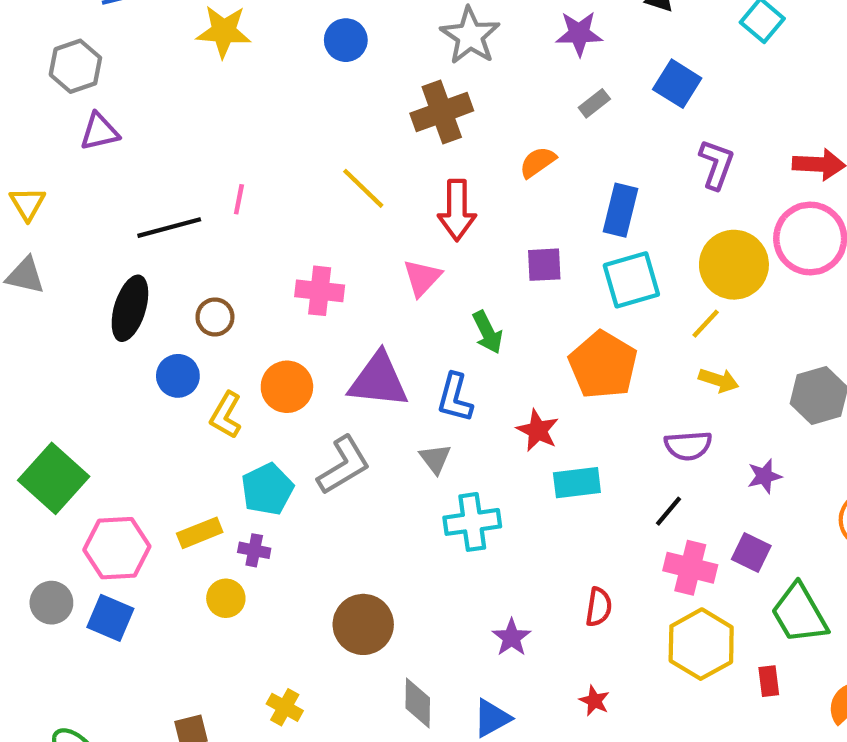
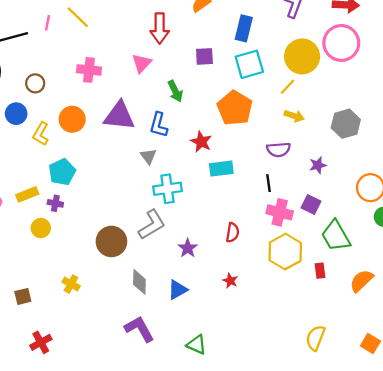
yellow line: (363, 188) -> (78, 17), moved
gray L-shape: (344, 465) -> (152, 225), moved
black line: (668, 511) -> (268, 183), turned -48

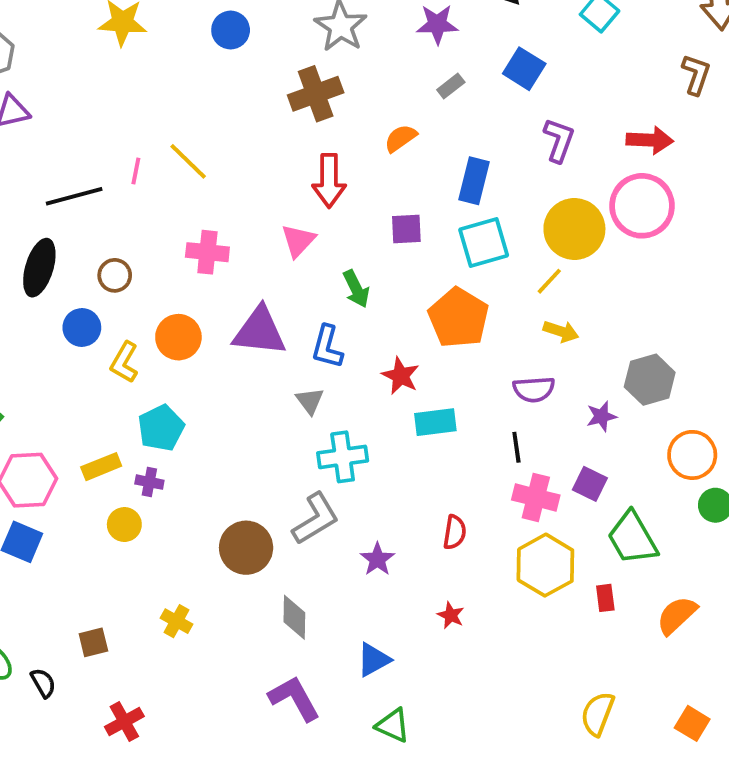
gray hexagon: (346, 124) -> (650, 380), moved
blue triangle: (178, 290) -> (374, 660), moved

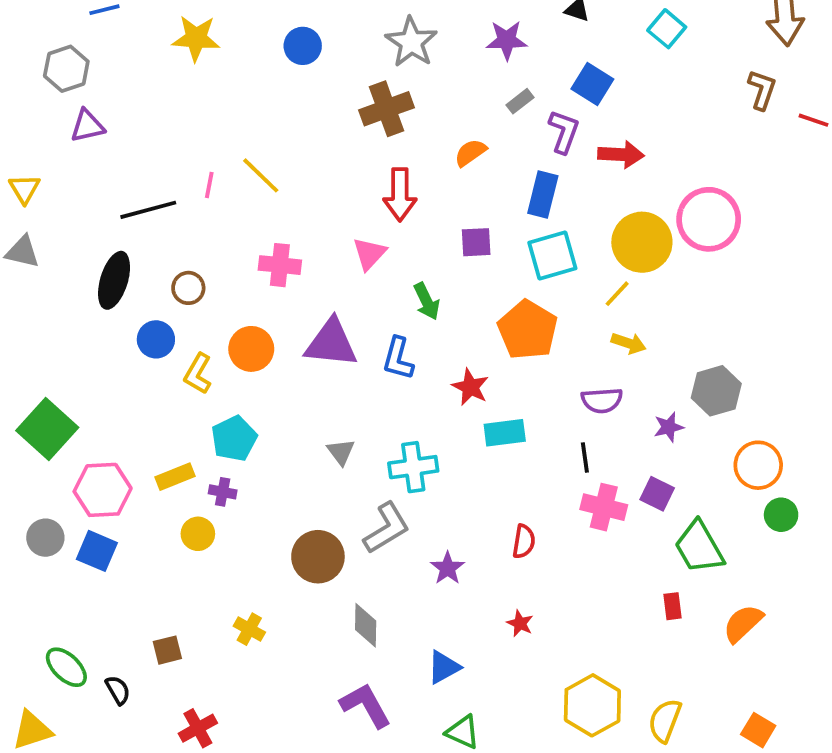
purple L-shape: (559, 140) -> (564, 132), moved
red arrow: (650, 140) -> (621, 155), moved
gray triangle: (310, 401) -> (341, 452), moved
yellow hexagon: (545, 565) -> (592, 705), moved

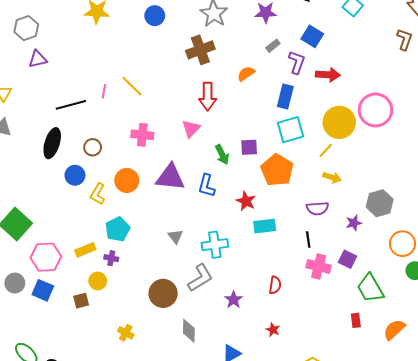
purple square: (476, 242) -> (249, 147), moved
brown square: (167, 650) -> (81, 301), moved

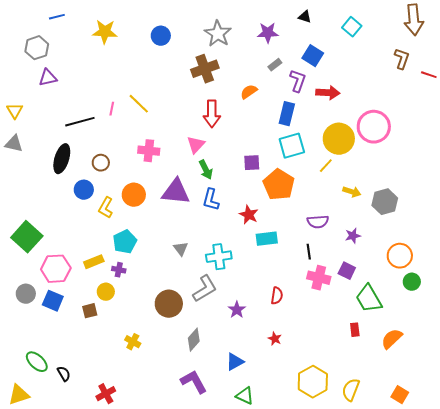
green arrow: (222, 155) -> (206, 170), moved
yellow arrow: (332, 177) -> (352, 192), moved
gray hexagon: (380, 203) -> (385, 202), moved
gray diamond: (189, 331) -> (194, 340), turned 40

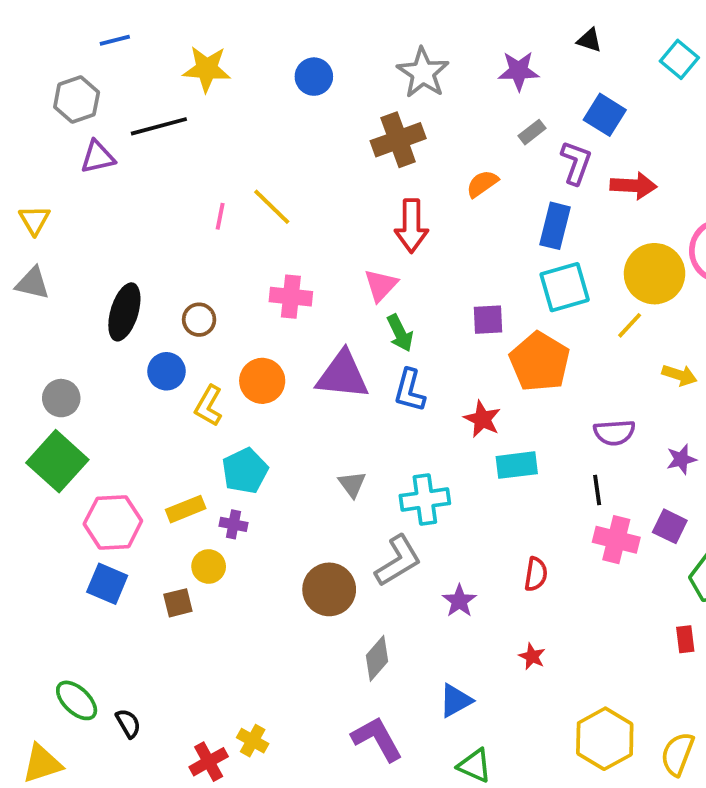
black line: (80, 122) -> (159, 126), moved
gray circle: (26, 294) -> (61, 398), moved
yellow cross: (133, 342) -> (253, 741), moved

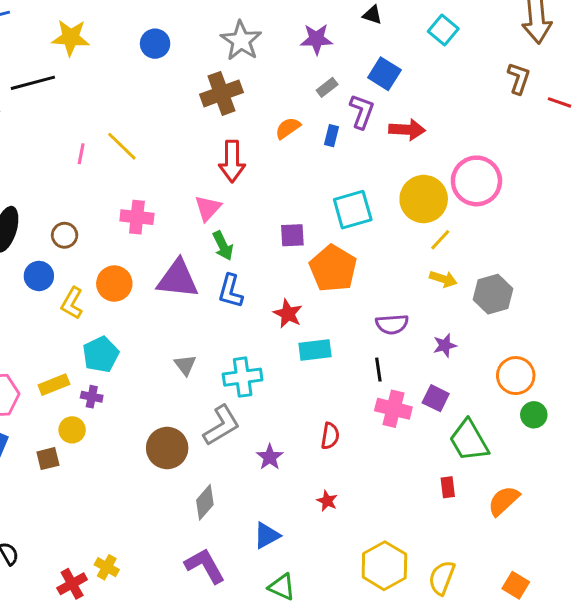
blue rectangle: (555, 226) -> (332, 136), moved, size x0.6
yellow line: (630, 325) -> (440, 240), moved

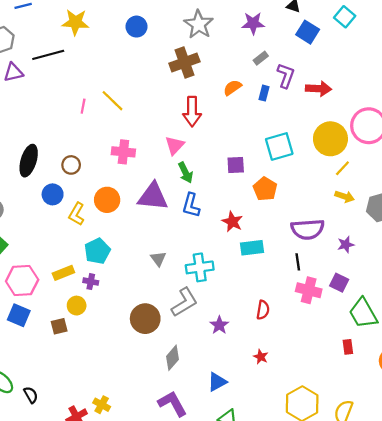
blue square: (384, 74) -> (308, 32), moved
orange pentagon: (333, 268) -> (265, 189), size x0.7
purple semicircle: (392, 324) -> (308, 229), size x1.4

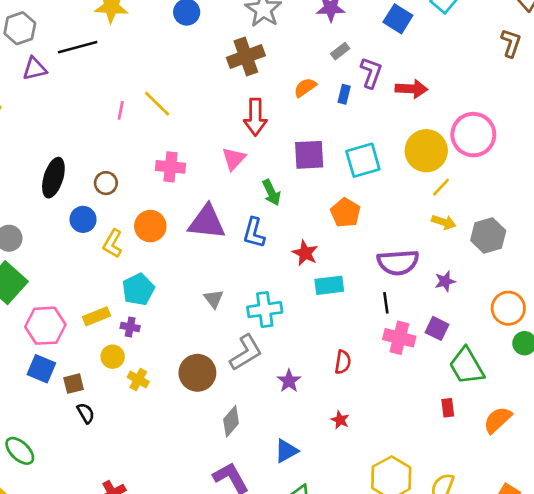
purple square: (236, 165) -> (309, 155), moved, size x1.4
green arrow: (186, 173) -> (271, 192), moved
brown square: (59, 326) -> (74, 384), moved
black semicircle: (31, 395) -> (86, 413), moved
yellow cross: (102, 405) -> (138, 380), moved

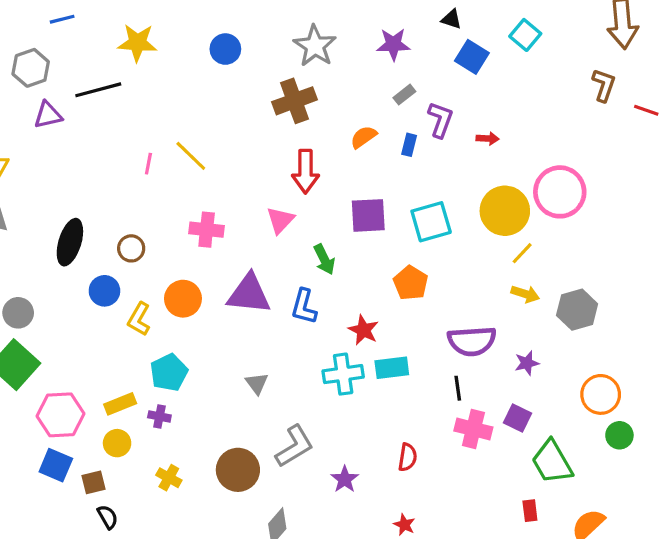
red arrow: (411, 89) -> (488, 139), size x0.6
cyan cross: (265, 310) -> (343, 374), moved
yellow circle: (113, 357) -> (117, 443), moved

